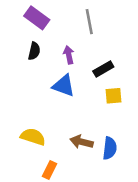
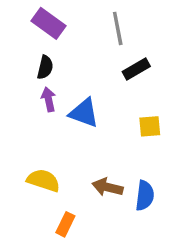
purple arrow: (69, 55) -> (48, 99), moved
black rectangle: (103, 69) -> (136, 69), moved

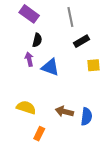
black semicircle: (45, 67) -> (37, 40), moved
yellow square: (150, 126) -> (94, 65), moved

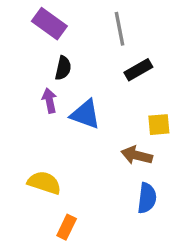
yellow square: (94, 65) -> (159, 125), moved
brown arrow: (64, 112) -> (137, 155), moved

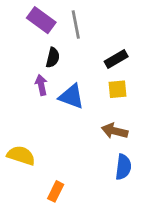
gray line: (120, 29) -> (76, 24), moved
yellow square: (159, 125) -> (118, 89), moved
yellow semicircle: (44, 183) -> (21, 155), moved

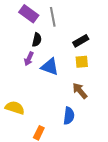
purple arrow: (41, 85) -> (29, 59), turned -144
brown arrow: (115, 131) -> (80, 91), turned 36
blue semicircle: (123, 167) -> (69, 116), moved

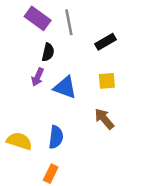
black rectangle: (81, 41) -> (106, 42), moved
blue semicircle: (69, 116) -> (56, 137), moved

